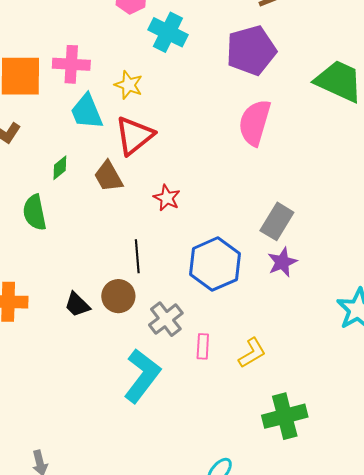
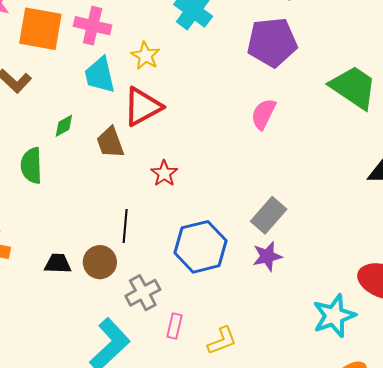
pink semicircle: (255, 123) -> (263, 114), size x0.7
black trapezoid: (77, 305) -> (58, 264), turned 128

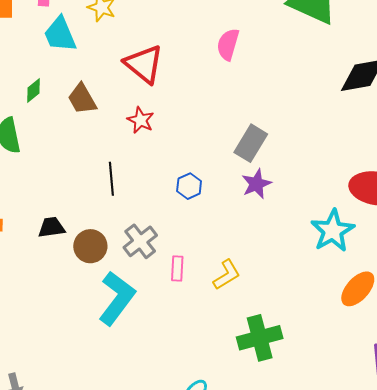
red triangle: (143, 107) -> (144, 64), moved, turned -42
blue hexagon: (200, 247) -> (189, 186), size x0.5
brown circle: (100, 262) -> (90, 246), moved

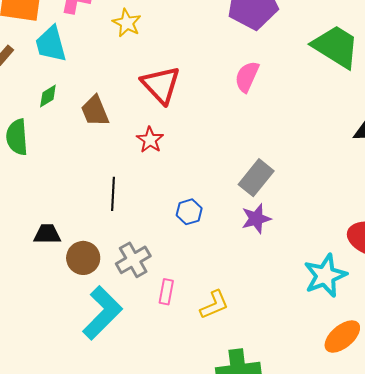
cyan trapezoid: (60, 34) -> (51, 44), moved

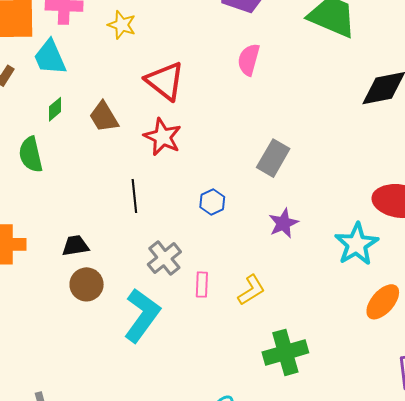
red star: (150, 140) -> (163, 137), size x1.4
purple star: (256, 219) -> (283, 223), moved
brown circle: (83, 258) -> (87, 284), moved

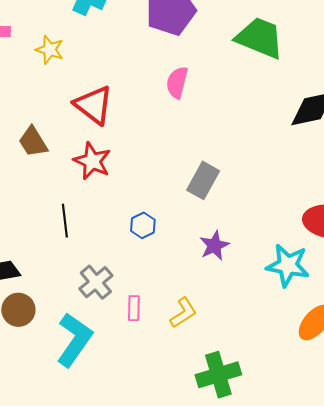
cyan star: (357, 244) -> (288, 265), turned -30

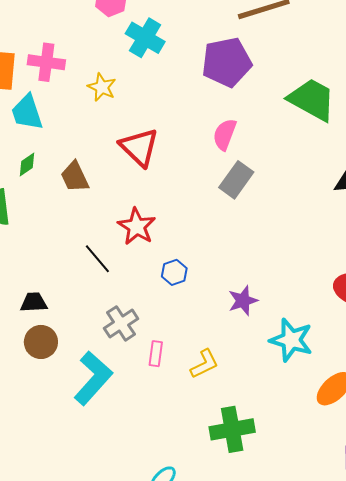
red star: (92, 161) -> (137, 226), moved
gray rectangle: (203, 180) -> (236, 180), moved
black line: (65, 221) -> (97, 259), turned -40
cyan star: (288, 265) -> (291, 340), moved

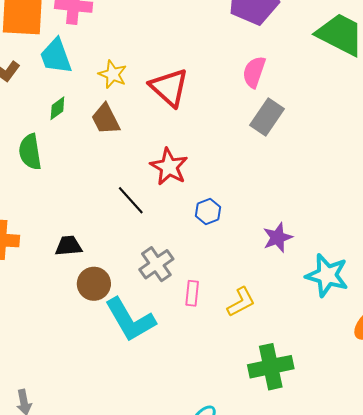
yellow star: (102, 87) -> (113, 74), moved
brown circle: (41, 342) -> (94, 284), moved
cyan L-shape: (93, 378) -> (130, 320), turned 110

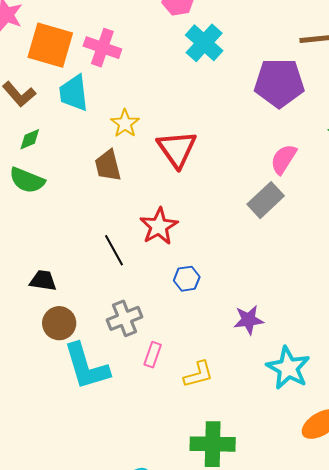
pink semicircle: (254, 72) -> (284, 159), moved
green diamond: (57, 108) -> (30, 139), moved
green semicircle: (30, 152) -> (27, 180), turned -72

